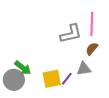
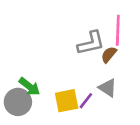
brown semicircle: (92, 49) -> (109, 55), moved
gray triangle: (84, 69) -> (108, 88), turned 42

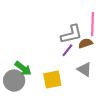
brown semicircle: (109, 55) -> (86, 43), turned 32
purple line: (86, 101) -> (67, 50), moved

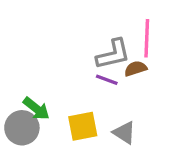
purple line: (67, 50) -> (107, 80), turned 72
gray triangle: (85, 69) -> (124, 133), moved

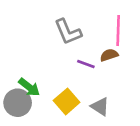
gray L-shape: (113, 54) -> (68, 32), moved, turned 80
yellow square: (83, 126) -> (67, 101), turned -30

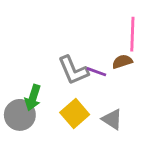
gray L-shape: (68, 32) -> (73, 70), moved
green arrow: (29, 87) -> (33, 98), turned 70

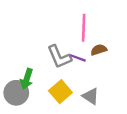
pink line: (132, 34) -> (84, 28), moved

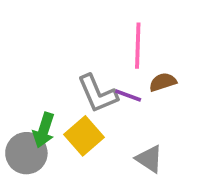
yellow square: (60, 92) -> (84, 136), moved

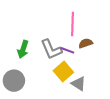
green arrow: (44, 130) -> (23, 49), moved
yellow square: (84, 136) -> (63, 72), moved

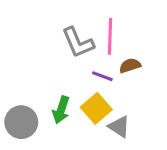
green arrow: (23, 49) -> (61, 110), moved
gray L-shape: (51, 49) -> (78, 43), moved

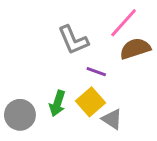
pink line: (110, 36) -> (124, 23), moved, turned 40
brown semicircle: (130, 66) -> (135, 49), moved, size x1.5

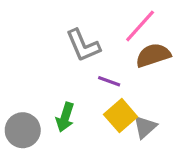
yellow square: (90, 102) -> (121, 116), moved
gray triangle: (112, 119) -> (145, 127), moved, turned 45

